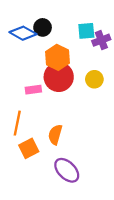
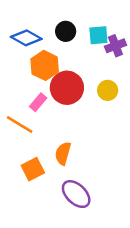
black circle: (43, 27) -> (66, 31), moved
orange hexagon: (58, 57) -> (45, 65), moved
pink rectangle: (33, 90) -> (38, 102), turned -42
orange line: (17, 123) -> (20, 124), moved, turned -70

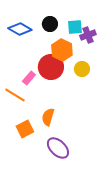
orange hexagon: (45, 65) -> (62, 50), moved

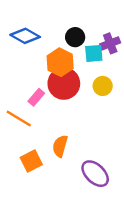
black circle: (50, 24) -> (75, 37), moved
cyan square: (75, 27) -> (94, 53), moved
orange hexagon: (62, 50) -> (60, 62), moved
purple ellipse: (58, 148) -> (95, 174), moved

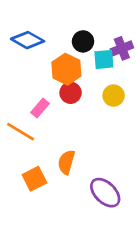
red circle: (64, 83) -> (71, 93), size x0.6

